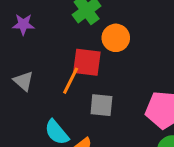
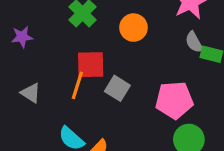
orange circle: (116, 38) -> (133, 28), moved
gray square: (101, 105) -> (117, 88), moved, turned 35

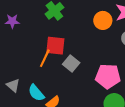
orange circle: (133, 28) -> (103, 20), moved
gray triangle: (31, 93) -> (13, 85), moved

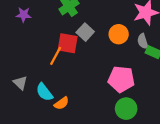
orange circle: (103, 20) -> (119, 34), moved
gray square: (71, 64) -> (85, 32), moved

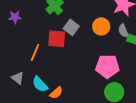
orange line: (56, 56) -> (35, 52), moved

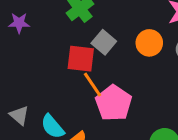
orange line: (35, 52) -> (93, 85), moved, turned -60
pink pentagon: (107, 66) -> (114, 103), moved, turned 30

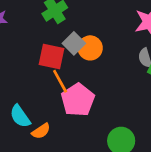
orange circle: (149, 43) -> (90, 48), moved

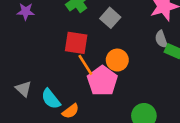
gray square: (74, 43) -> (110, 18), moved
orange circle: (90, 48) -> (117, 60), moved

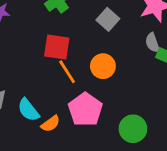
gray square: (110, 18) -> (108, 19), moved
pink pentagon: (102, 81) -> (85, 110), moved

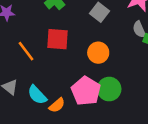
orange line: (67, 72) -> (26, 51), moved
green circle: (133, 129) -> (109, 89), moved

